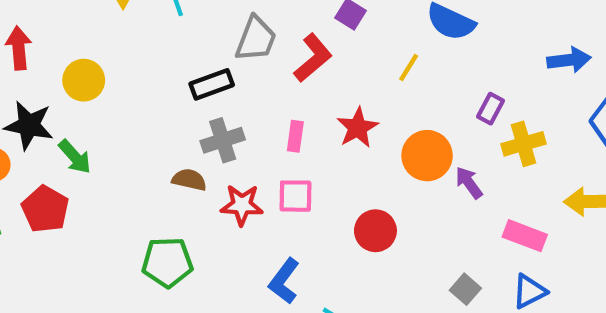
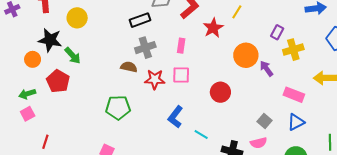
red star: (358, 128) -> (213, 28), moved

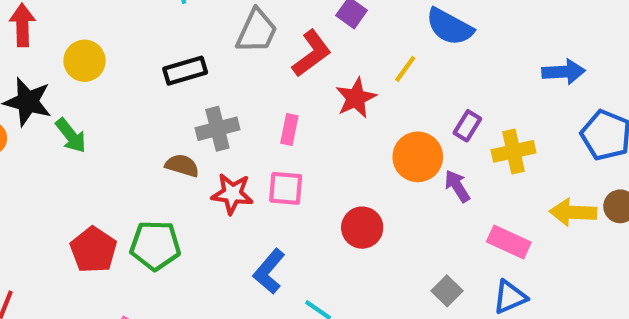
black rectangle: (140, 20) -> (185, 71), moved
purple rectangle: (277, 32) -> (467, 126), moved
red pentagon: (58, 81) -> (93, 250), moved

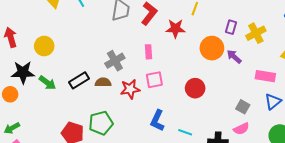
black rectangle: (185, 71) -> (79, 80), moved
red star: (356, 98) -> (175, 29), turned -30

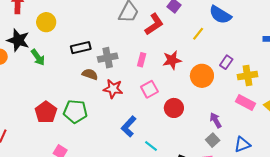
red star: (175, 29) -> (172, 60), moved, turned -30
purple arrow: (234, 57) -> (216, 120), moved
pink rectangle: (265, 76) -> (245, 103), moved
black rectangle: (79, 80) -> (81, 48), moved
pink square: (154, 80) -> (149, 89), moved, turned -36

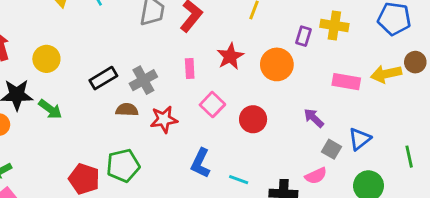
yellow cross: (248, 76) -> (334, 25), moved, turned 36
gray square: (213, 140) -> (331, 149), moved

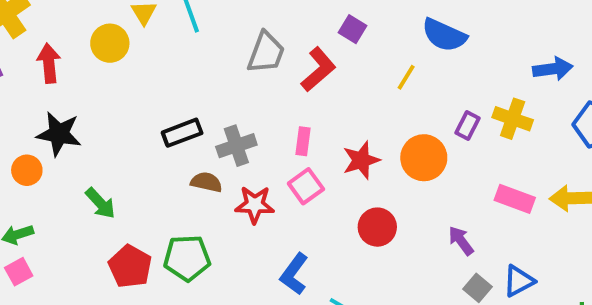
red star: (230, 56) -> (361, 160), moved
yellow circle: (46, 59) -> (110, 43), moved
pink square: (212, 105) -> (306, 186), moved
green arrow: (50, 109) -> (100, 203), moved

